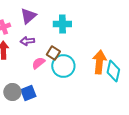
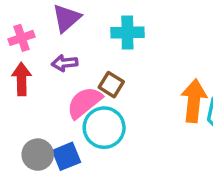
pink semicircle: (38, 63) -> (84, 103), size x1.5
cyan circle: (63, 66) -> (104, 128), moved

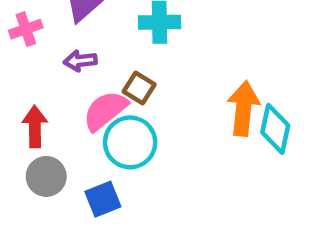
red arrow: (22, 79) -> (35, 127), moved
blue square: (66, 156) -> (103, 199), moved

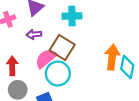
brown square: (139, 88) -> (62, 47), size x1.6

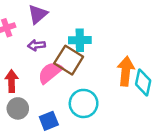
cyan cross: (72, 16) -> (80, 40), moved
cyan circle: (58, 73) -> (84, 103), moved

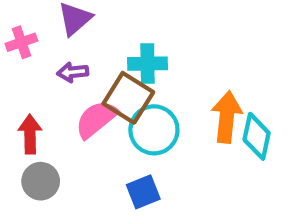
cyan circle: (84, 103) -> (154, 130), moved
blue square: (49, 121) -> (143, 192), moved

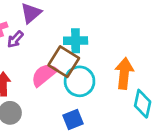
purple arrow: (73, 72) -> (15, 39), moved, turned -42
cyan diamond: (257, 136) -> (143, 104), moved

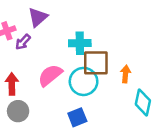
brown square: (64, 62) -> (96, 63), moved, turned -32
orange arrow: (124, 73) -> (126, 74), size x0.6

